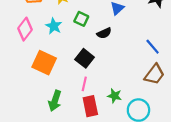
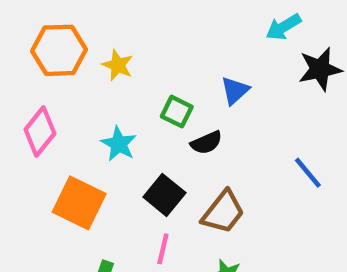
green square: (81, 19) -> (177, 112), moved
cyan star: (54, 26) -> (119, 144), moved
brown trapezoid: (154, 74) -> (223, 212), moved

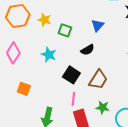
green square: (177, 112) -> (65, 30), moved
orange square: (79, 203) -> (24, 89), moved, size x0.6

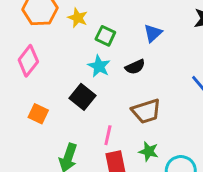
cyan star: (49, 55) -> (99, 66), moved
black square: (71, 75) -> (82, 97), moved
brown trapezoid: (98, 80) -> (146, 111), turned 35

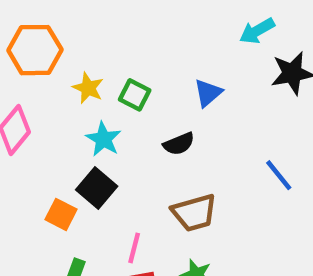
yellow star: (78, 18) -> (88, 88), moved
cyan star: (99, 66) -> (103, 139), moved
orange square: (38, 114) -> (61, 214), moved

